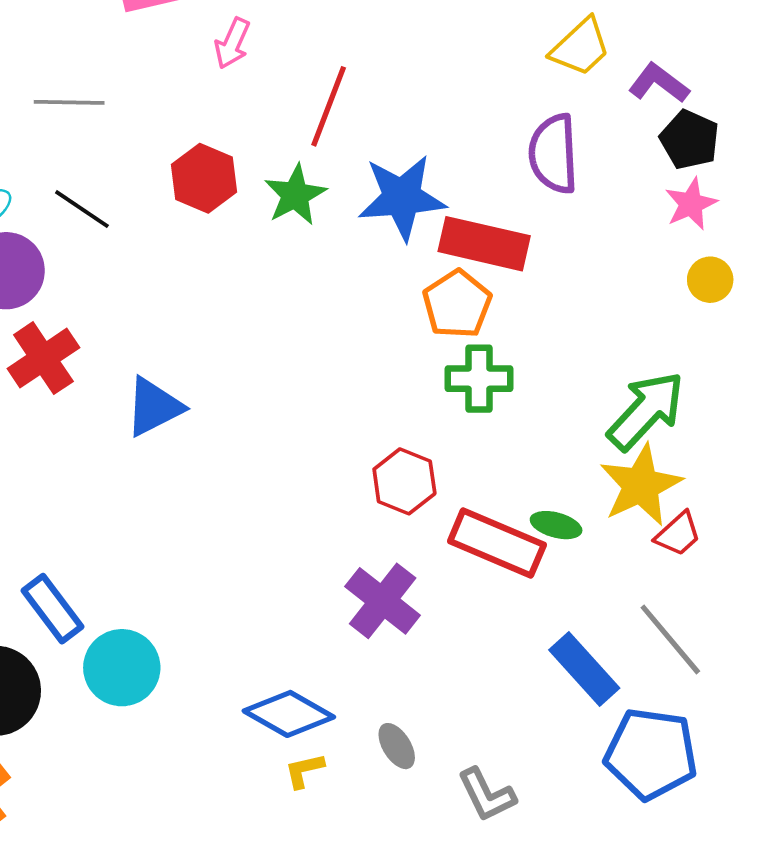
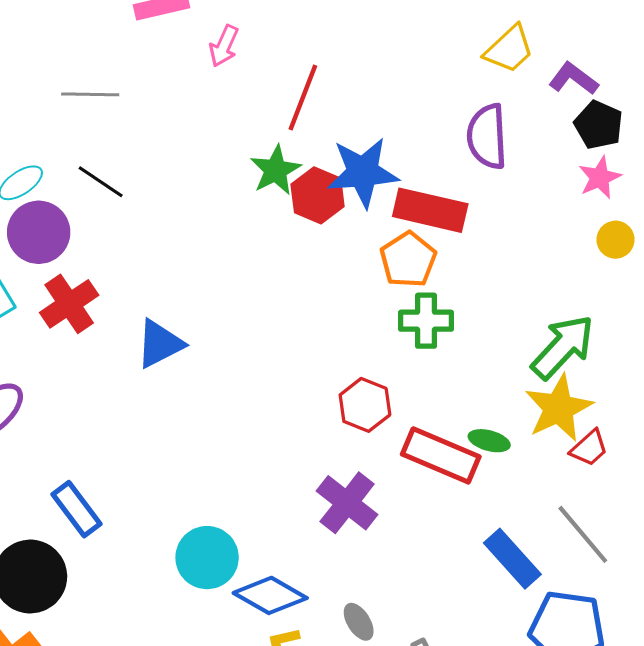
red hexagon: (204, 178) -> (318, 195), moved
cyan circle: (122, 668) -> (207, 558), moved

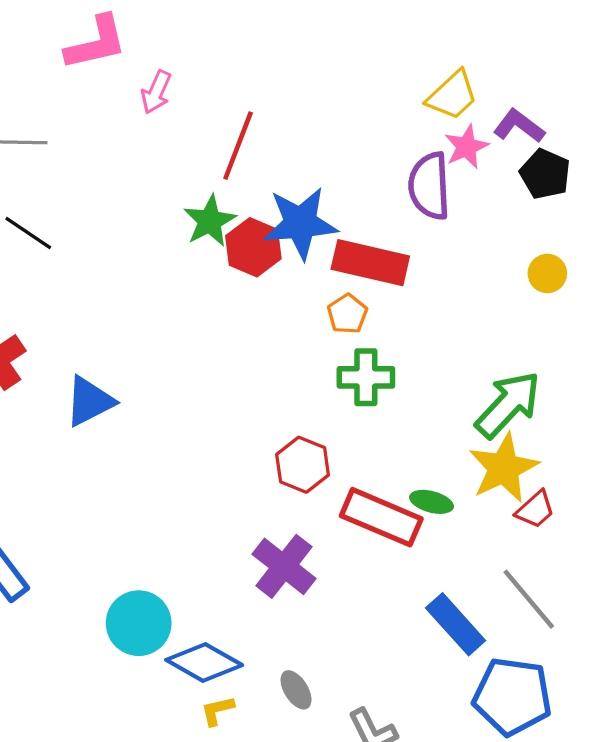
pink star: (600, 178) -> (466, 147), moved
yellow circle: (615, 240) -> (547, 273), moved
orange pentagon: (408, 260) -> (347, 314), size x0.7

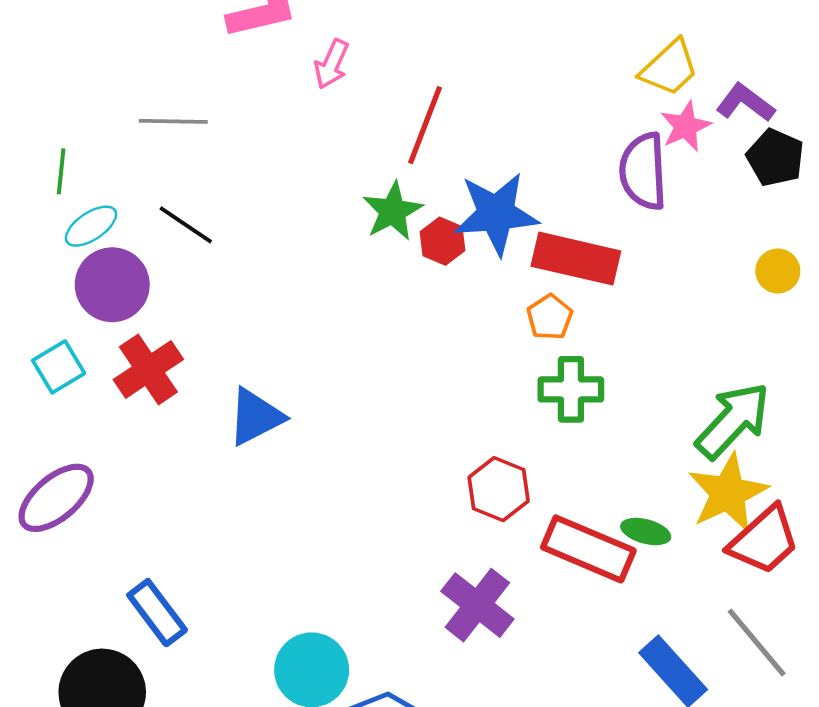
red hexagon: (253, 247) -> (443, 241), size x0.7
red trapezoid: (535, 510) -> (764, 540), size x1.6

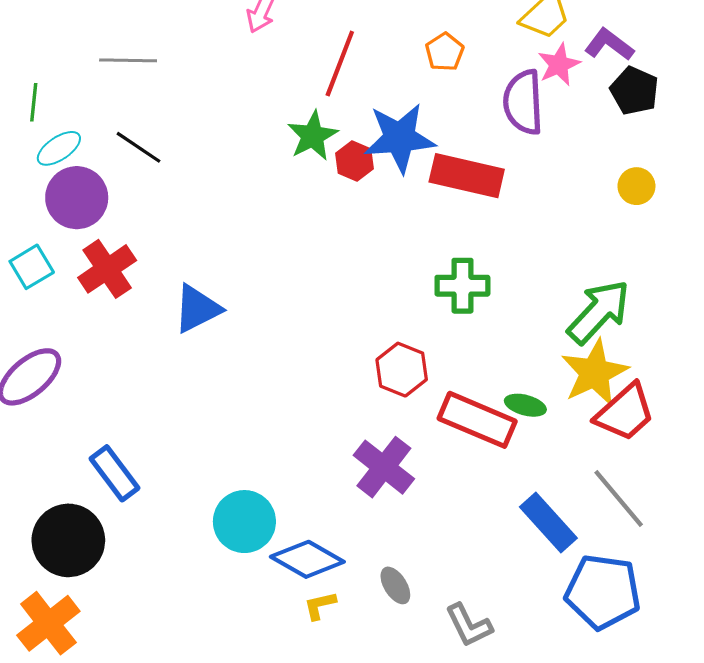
orange pentagon: (550, 317) -> (445, 52), moved

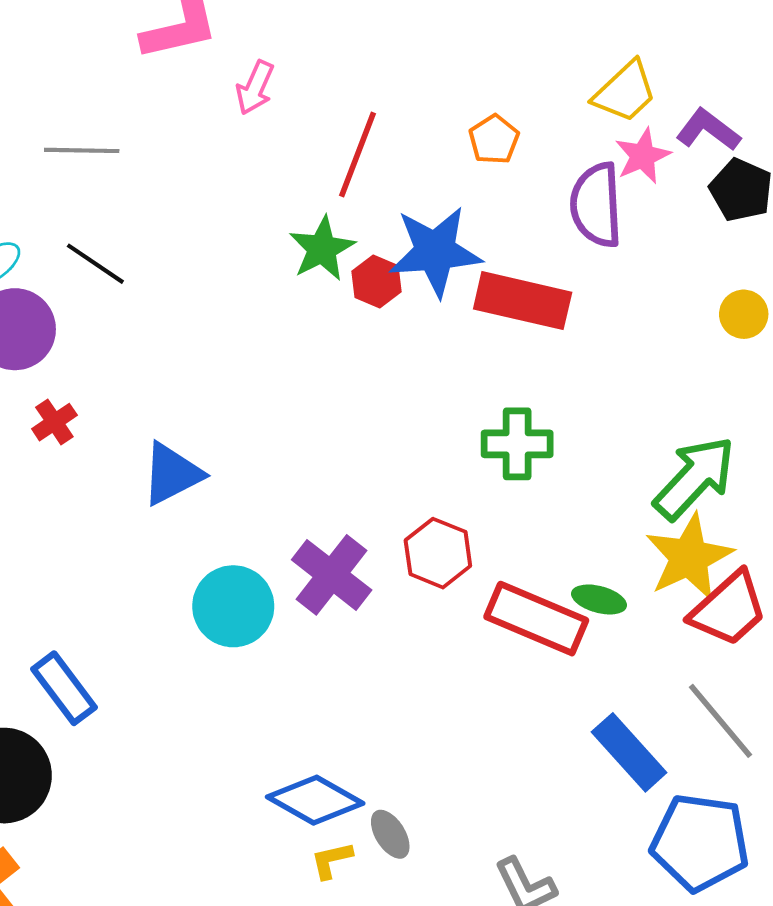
red cross: (107, 269) -> (54, 422), size x0.6
purple cross: (384, 467) -> (332, 575), moved
cyan circle: (244, 522) -> (233, 606), moved
gray ellipse: (395, 585) -> (390, 834), moved

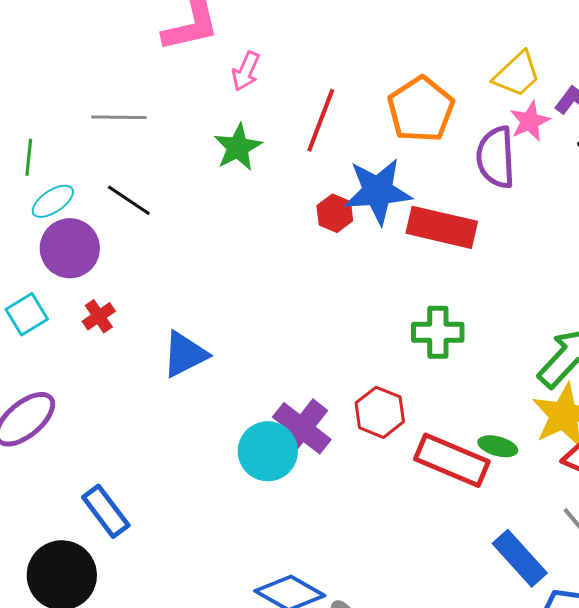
orange pentagon: (494, 139) -> (421, 109), size x1.8
green star: (322, 249) -> (238, 147), moved
cyan circle: (233, 606) -> (268, 451), moved

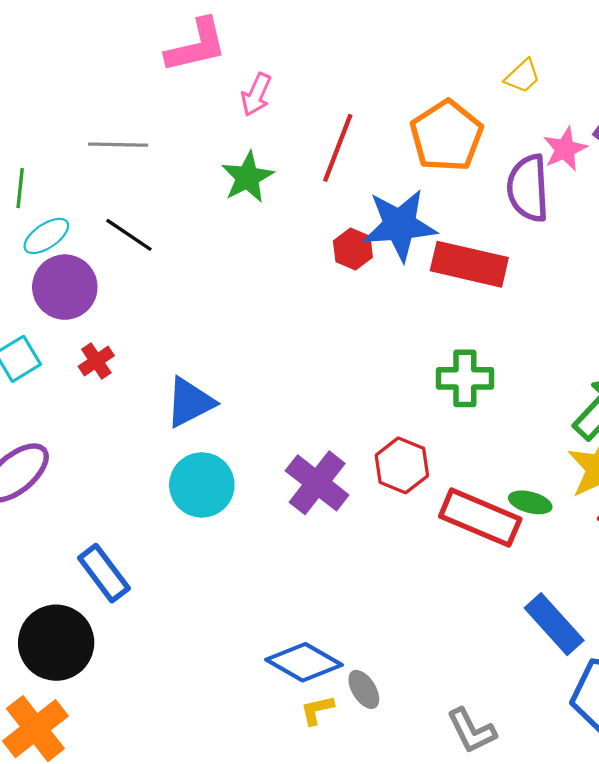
yellow trapezoid: (517, 74) -> (523, 76), moved, size x0.7
cyan circle: (268, 451) -> (202, 485), moved

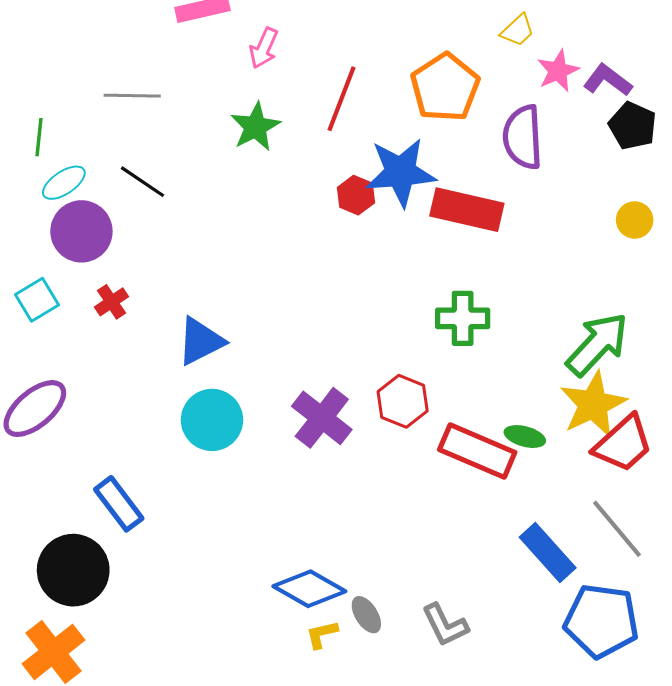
pink star: (565, 149) -> (558, 71), moved
gray L-shape: (471, 731) -> (445, 625), moved

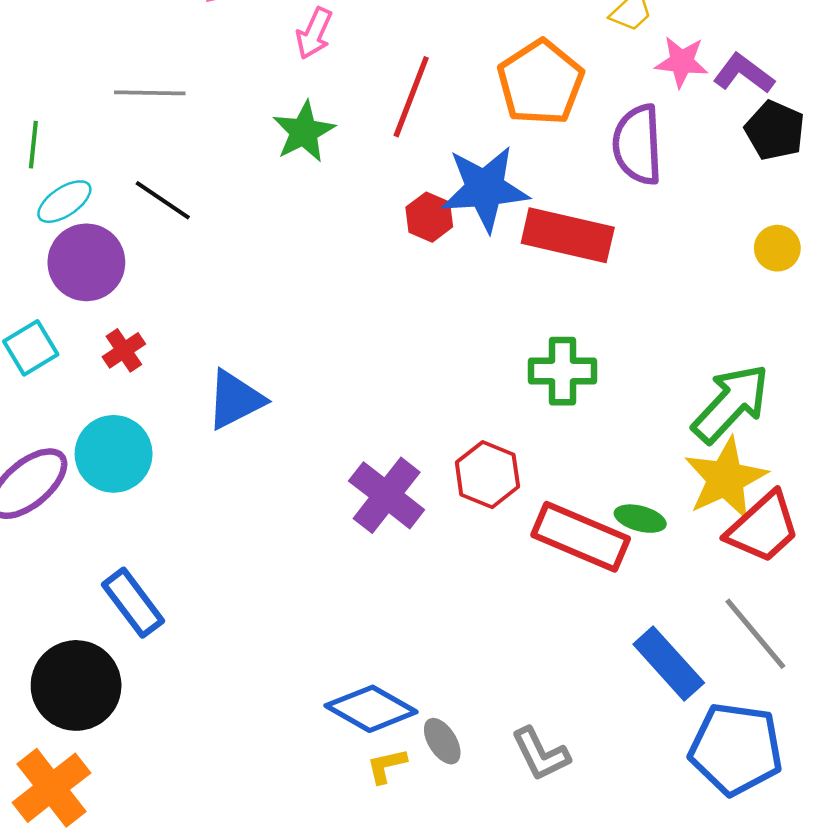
pink star: (558, 71) -> (682, 62), turned 30
cyan circle: (212, 420) -> (114, 454), moved

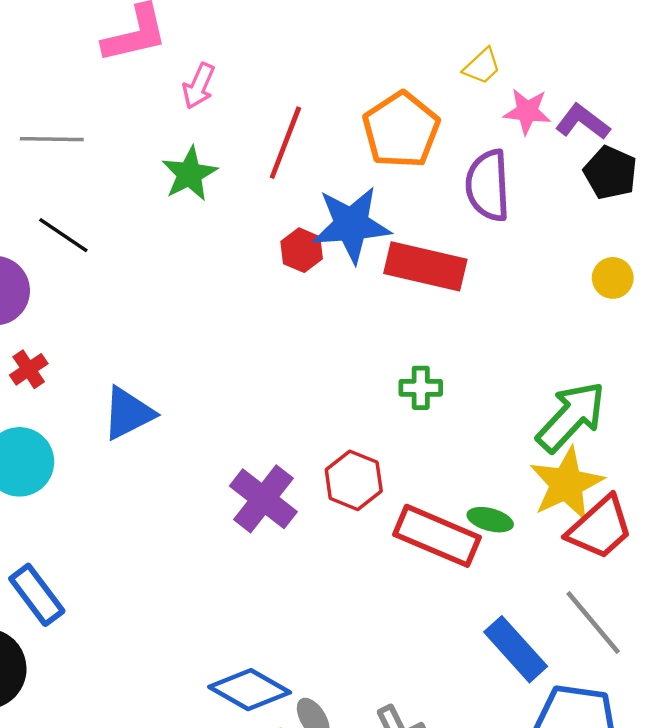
green cross: (563, 371) -> (421, 388), size x0.7

